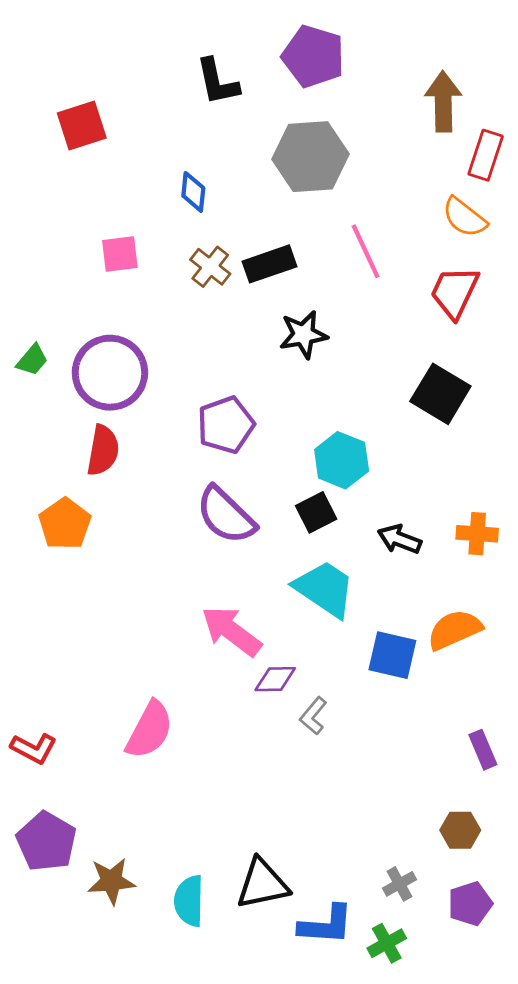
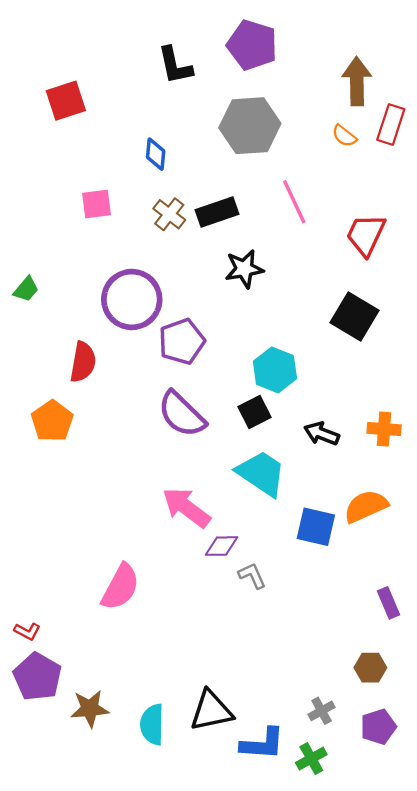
orange semicircle: (464, 217) -> (344, 136), moved, size x0.7
purple circle: (110, 373) -> (132, 299), moved
gray L-shape: (313, 716) -> (252, 576), turned 116
red L-shape: (34, 748) -> (27, 631), moved, size x0.7

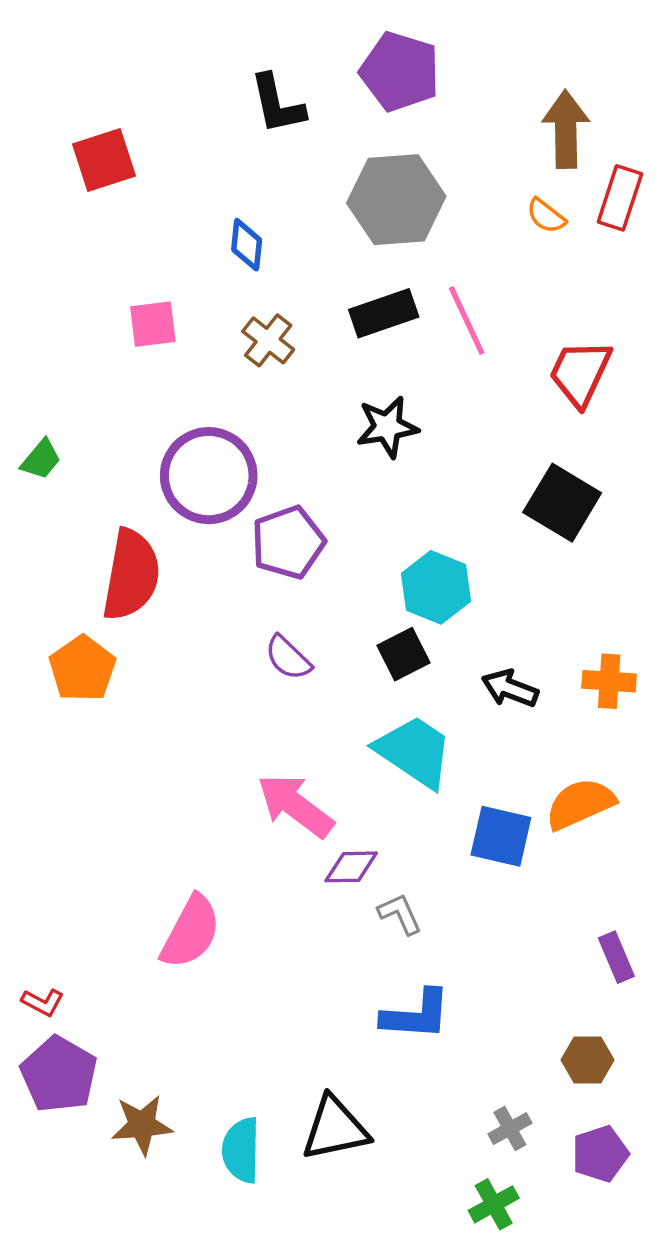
black rectangle: (217, 212) -> (384, 313), moved
red semicircle: (83, 362) -> (131, 575), size x1.4
purple semicircle: (182, 414) -> (288, 658), size x0.6
blue L-shape: (262, 744) -> (416, 1015), moved

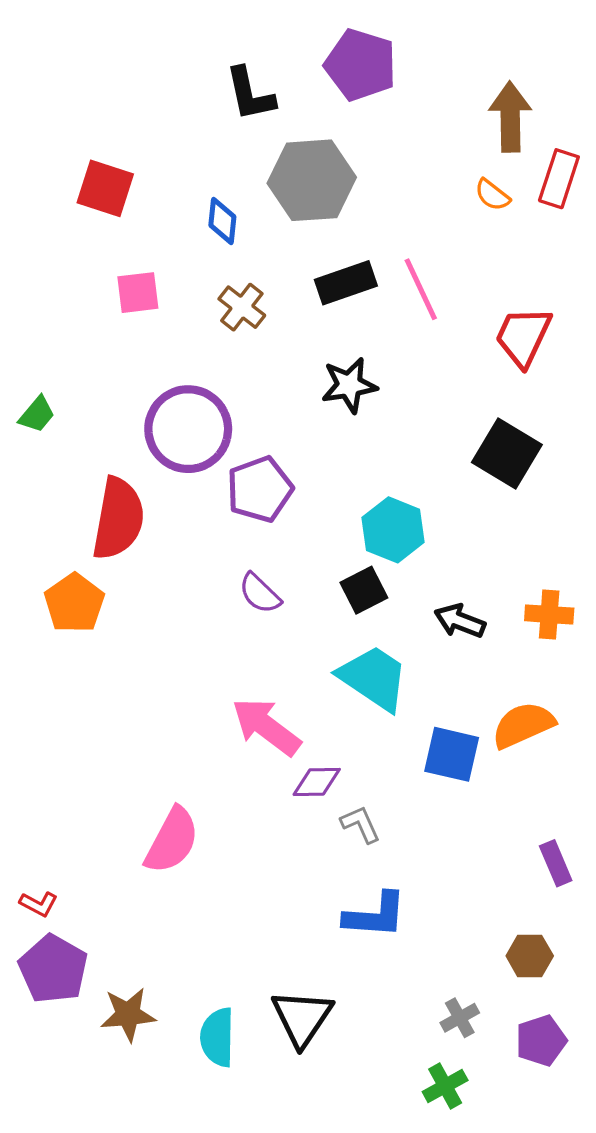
red square: (104, 160) -> (105, 188), moved, turned 36
gray hexagon: (396, 200) -> (312, 180), moved
black triangle: (335, 1129) -> (302, 1018), turned -44

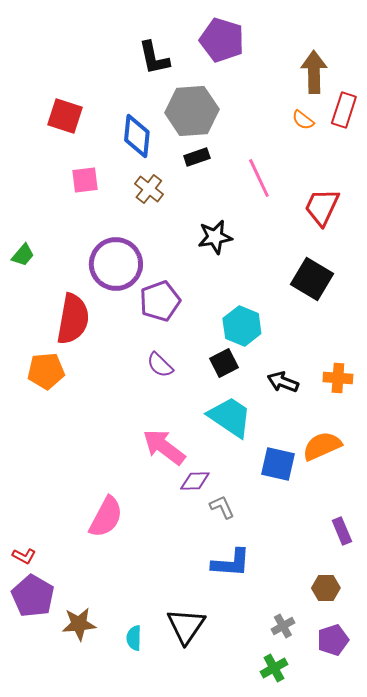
blue diamond: (222, 221) -> (137, 136), size x1.5
black rectangle: (346, 283) -> (197, 157), moved, size x0.7
orange pentagon: (74, 603) -> (46, 371), turned 30
cyan semicircle: (217, 1037) -> (134, 638), size x0.7

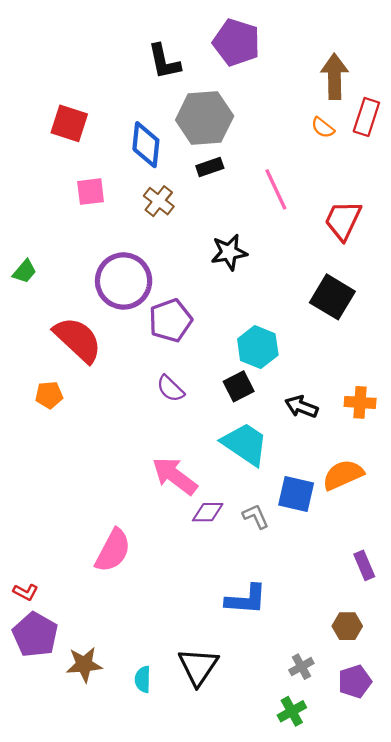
red semicircle: (73, 319) -> (78, 340), turned -57
orange pentagon: (46, 371) -> (49, 395), size x0.7
gray L-shape: (222, 507) -> (256, 516), moved

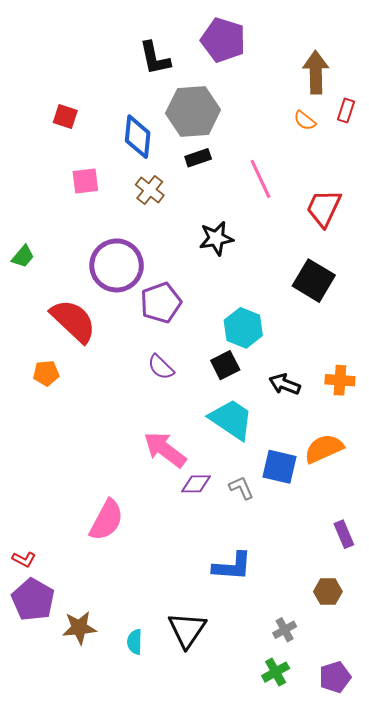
red rectangle: (366, 117) -> (346, 110), size x0.7
red square: (69, 123) -> (65, 117), size x0.7
purple pentagon: (355, 682) -> (335, 677), moved

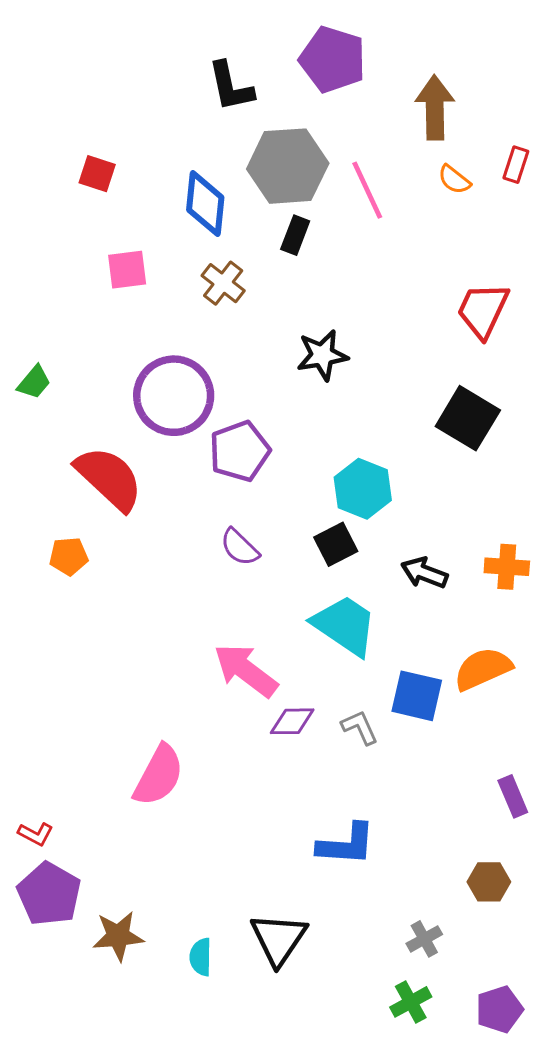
brown arrow: (316, 72) -> (435, 108), moved
black rectangle: (198, 158) -> (295, 235), turned -50
pink line: (260, 179) -> (367, 190), moved

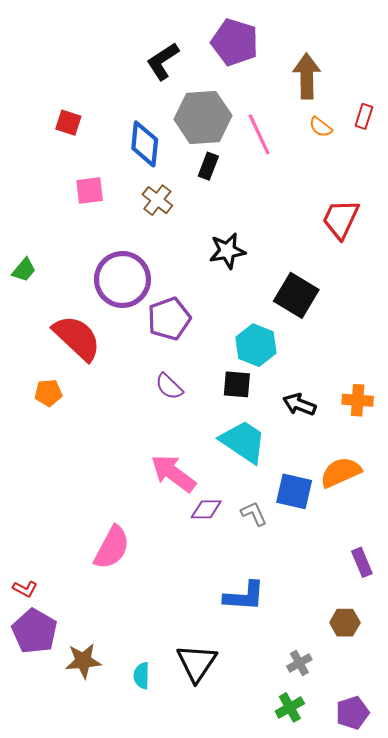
black L-shape: (231, 87) -> (163, 61), turned 69
black square: (468, 418) -> (296, 295), moved
black square: (336, 544) -> (237, 384), turned 32

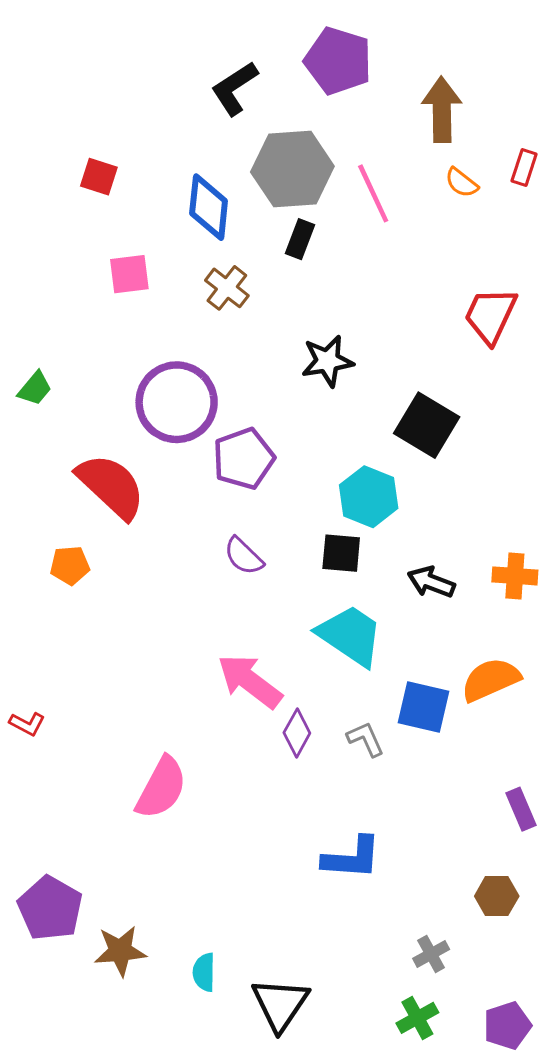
purple diamond: (206, 509) -> (297, 733), turned -60
red L-shape: (25, 589) -> (27, 724), moved
black triangle: (197, 663) -> (280, 1004), moved

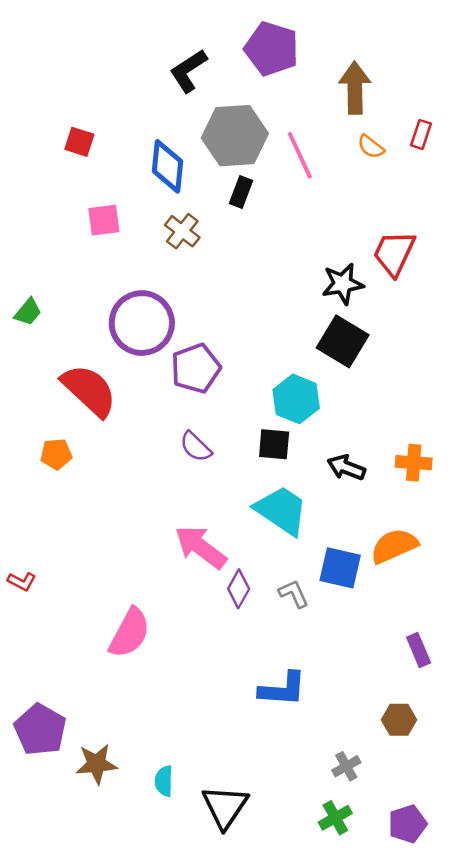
black star: (327, 361) -> (343, 284), moved

